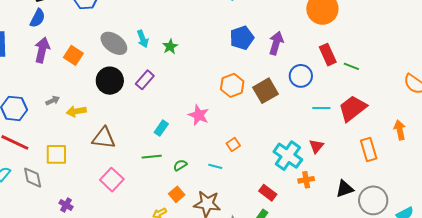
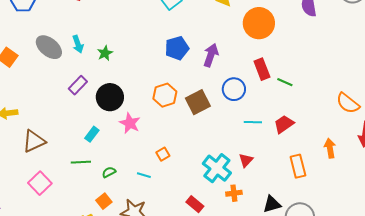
black circle: (110, 81) -> (110, 97), moved
red trapezoid: (353, 108) -> (284, 124), size x0.7
brown triangle: (104, 138) -> (34, 141), turned -35

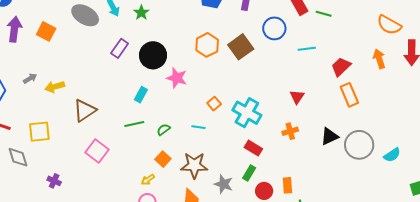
cyan line: (253, 122) -> (307, 49), moved
red trapezoid: (284, 124) -> (341, 67), moved
orange arrow: (330, 148) -> (379, 59), moved
cyan cross: (217, 168) -> (247, 113), moved

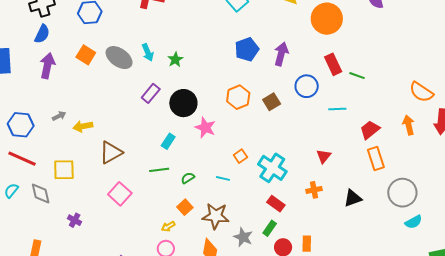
orange square: (46, 31) -> (86, 55), moved
brown square: (241, 47) -> (272, 102), size x0.7
gray circle: (359, 145) -> (402, 193), moved

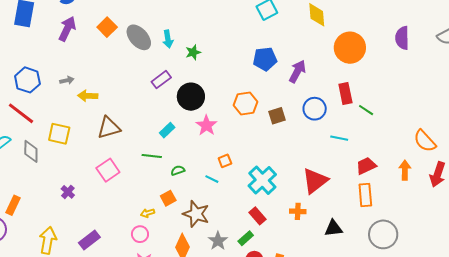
orange square: (240, 156) -> (225, 161), moved
red triangle: (324, 156) -> (315, 181), size x1.8
purple cross: (75, 220) -> (68, 192), moved

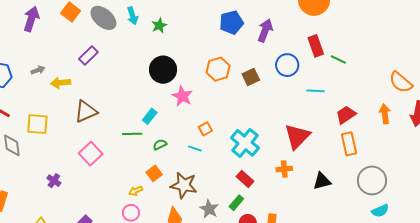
purple rectangle: (161, 80) -> (88, 56), moved
cyan rectangle: (167, 130) -> (150, 116), moved

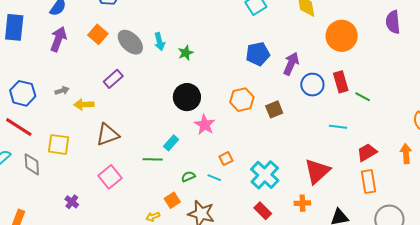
blue circle: (287, 65) -> (312, 85), moved
green semicircle: (160, 145) -> (188, 176), moved

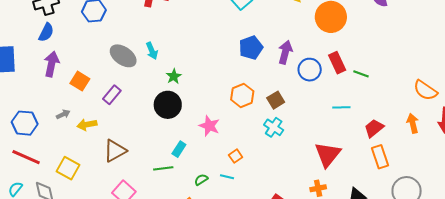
orange square: (98, 34) -> (80, 81), moved
green star: (186, 53) -> (174, 76), moved
black circle: (187, 97) -> (168, 105), moved
yellow square: (59, 144) -> (68, 168), turned 30
cyan cross: (265, 175) -> (274, 127), moved, size x0.7

